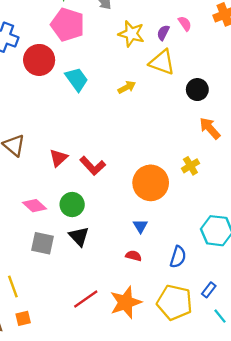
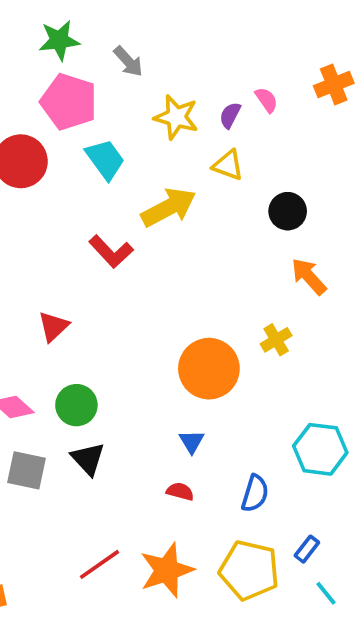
yellow triangle: (162, 62) -> (228, 165), size x0.7
cyan trapezoid: (77, 79) -> (105, 159), moved
yellow arrow: (127, 87) -> (169, 207), size x1.8
red L-shape: (93, 166) -> (111, 252), moved

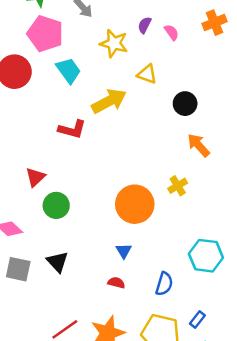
purple semicircle: (230, 115) -> (145, 25), moved
red L-shape: (111, 252) -> (72, 129), turned -32
green circle: (76, 405) -> (56, 205), moved

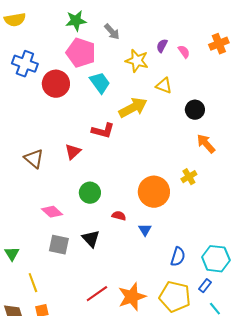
red triangle: (35, 177) -> (73, 152), moved
cyan hexagon: (206, 256) -> (216, 259), moved
red semicircle: (116, 283) -> (119, 216), moved

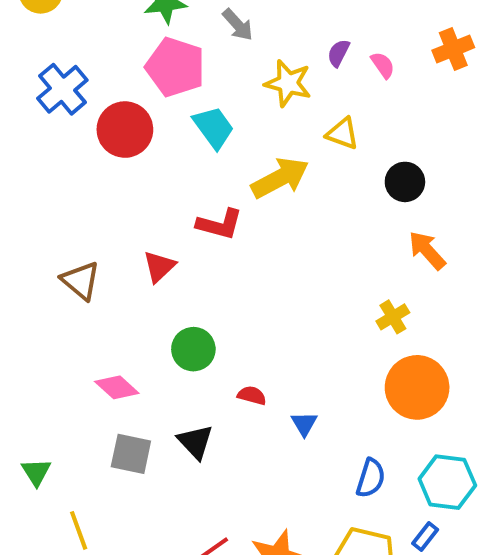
blue cross: (25, 64) -> (62, 89), turned 30
orange circle: (154, 192) -> (417, 387), moved

